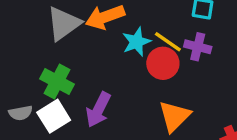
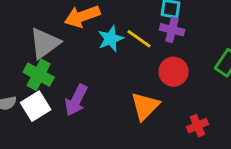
gray triangle: (64, 24) -> (45, 43), moved
purple cross: (198, 47) -> (172, 30), moved
red circle: (163, 63) -> (173, 72), moved

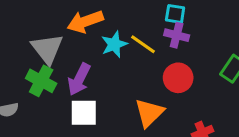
gray triangle: (45, 43) -> (47, 49), turned -32
purple arrow: (76, 100) -> (79, 79), moved
white square: (36, 106) -> (84, 113), moved, turned 32

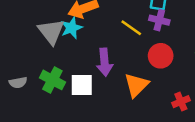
cyan star: (114, 44) -> (72, 28), moved
purple arrow: (79, 79) -> (105, 62), moved, turned -32
green cross: (41, 81) -> (52, 80), moved

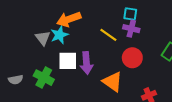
gray triangle: (51, 32) -> (43, 38), size x0.7
white square: (82, 85) -> (68, 61), moved
orange triangle: (136, 85) -> (113, 82), turned -40

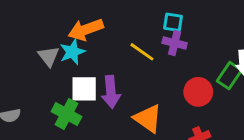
red circle: (132, 58) -> (198, 92), moved
green cross: (44, 78) -> (66, 114), moved

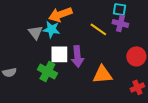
cyan star: (72, 52) -> (51, 29), turned 30
orange triangle: (148, 119) -> (102, 74), turned -40

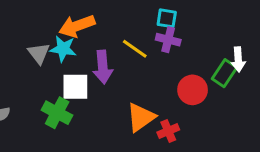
purple arrow: (77, 56) -> (103, 67), moved
orange triangle: (102, 74) -> (141, 117), turned -30
red cross: (137, 87) -> (168, 131), moved

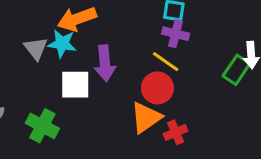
yellow line: (135, 49) -> (166, 62), moved
red circle: (193, 90) -> (157, 88), moved
green cross: (57, 113) -> (42, 126), moved

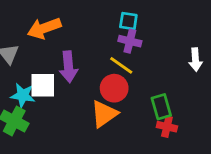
cyan star: (62, 44) -> (23, 95), moved
green rectangle: (236, 70) -> (161, 107), moved, turned -50
red cross: (176, 132) -> (167, 127), moved, turned 36

